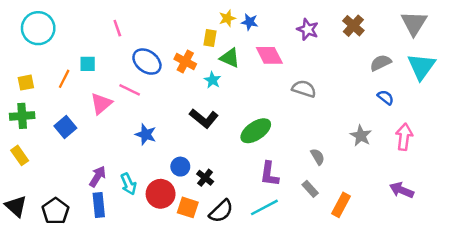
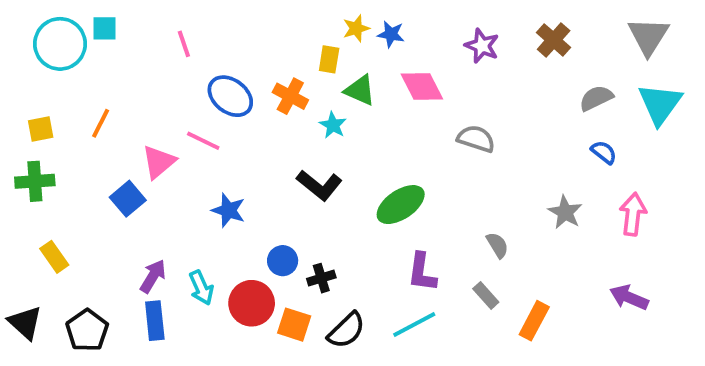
cyan square: (88, 64) -> (105, 28), moved
blue square: (65, 127) -> (128, 199), moved
yellow rectangle: (20, 155) -> (54, 257), moved
black cross: (205, 178) -> (321, 278), turned 35

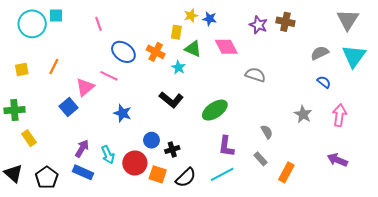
brown cross: (554, 40) -> (285, 22), moved, turned -30
green cross: (35, 181) -> (14, 110), moved
blue rectangle: (155, 321) -> (83, 172), turned -60

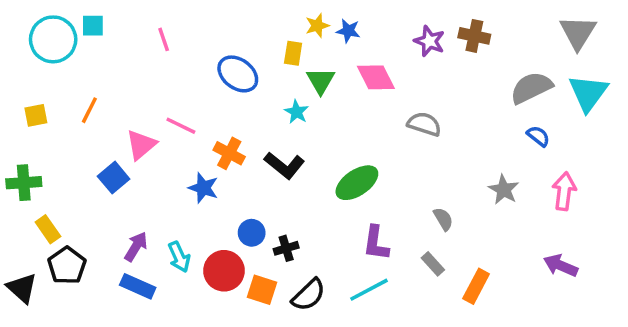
green triangle: (193, 49) -> (321, 81), turned 36
blue ellipse: (123, 52) -> (238, 74), moved
orange cross: (156, 52) -> (229, 153), moved
gray semicircle: (320, 53) -> (531, 88), size x1.4
black pentagon: (47, 178) -> (67, 266), moved

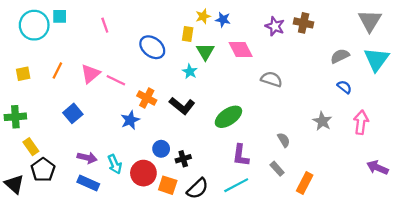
gray semicircle: (531, 88) -> (340, 56), size x0.7
pink triangle: (141, 145) -> (90, 74), moved
blue star: (203, 188) -> (130, 120), turned 30
purple arrow: (136, 247) -> (87, 158), turned 72
purple arrow: (561, 266) -> (377, 168), moved

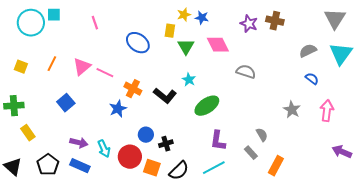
cyan star: (190, 72) -> (189, 80), moved
yellow square: (23, 74) -> (21, 67), turned 32
gray semicircle: (284, 140) -> (262, 135), moved
black pentagon: (43, 170) -> (48, 165), moved

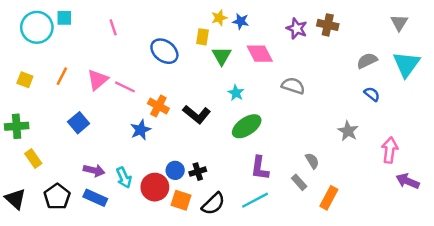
gray triangle: (335, 19) -> (399, 23), size x0.7
cyan star: (189, 80) -> (236, 93), moved
pink arrow: (327, 111) -> (390, 150), moved
blue circle: (146, 135) -> (175, 170), moved

